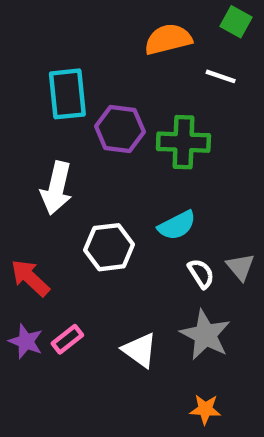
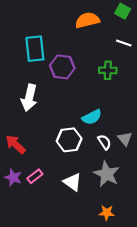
white line: (221, 76) -> (124, 43), moved
green cross: (183, 142) -> (108, 70), moved, size x0.7
white hexagon: (109, 247) -> (69, 140), moved

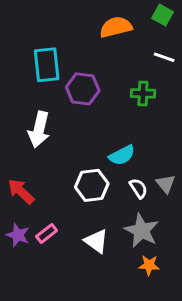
orange star: (107, 213) -> (149, 265), moved

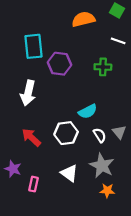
red arrow: (21, 191) -> (31, 137), moved
pink rectangle: (47, 234) -> (34, 184), moved, turned -40

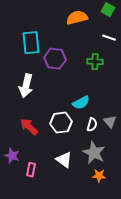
white semicircle: (100, 135) -> (92, 125), turned 48

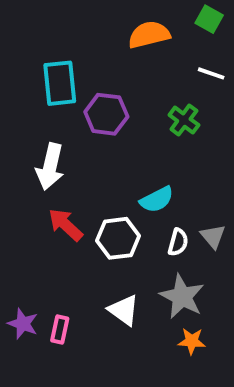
green cross: (95, 62) -> (184, 120), turned 35
red arrow: (29, 127) -> (66, 225), moved
purple star: (12, 156) -> (23, 324), moved

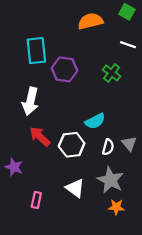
purple star: (23, 324) -> (14, 167), moved

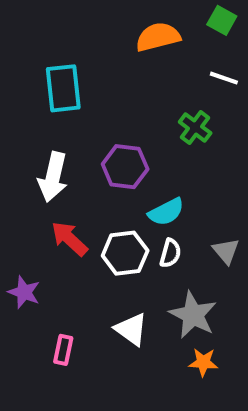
purple hexagon: (65, 69) -> (125, 167), moved
white semicircle: (108, 147) -> (170, 253), moved

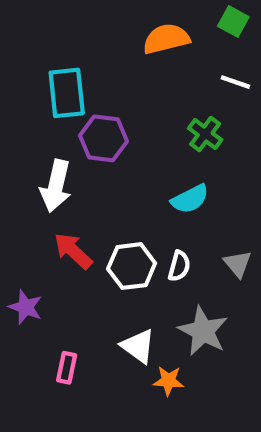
purple hexagon: (125, 167) -> (103, 138), moved
cyan semicircle: (166, 212) -> (190, 199), moved
orange star: (203, 362) -> (168, 381), moved

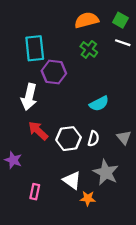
green square: (233, 21) -> (120, 20), moved
green cross: (205, 134) -> (89, 49), moved

